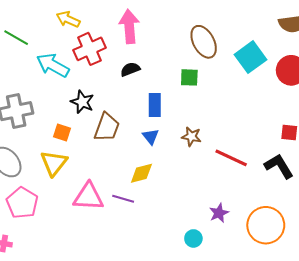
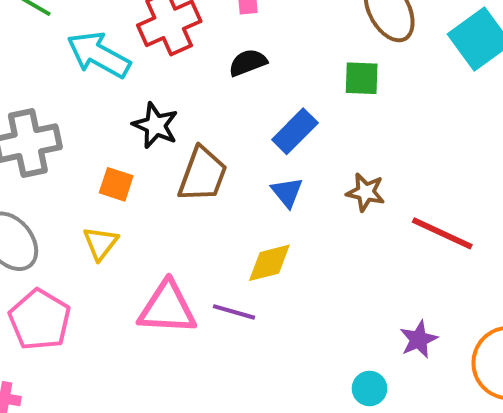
blue rectangle: (155, 105) -> (295, 131), turned 45
yellow triangle: (54, 163) -> (101, 243), size x0.7

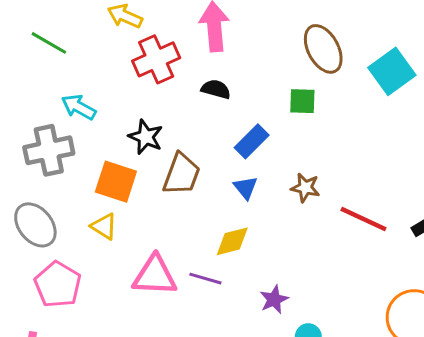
cyan arrow: (99, 55) -> (79, 107), moved, size x0.7
black semicircle: (248, 63) -> (216, 89), turned 36
orange square: (116, 184) -> (116, 182), size x1.6
yellow triangle: (101, 243) -> (104, 226), turned -36
purple star: (419, 339) -> (274, 299), moved

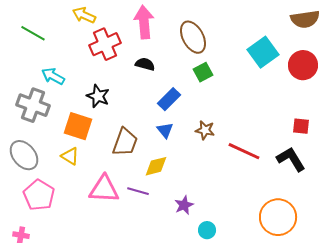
brown ellipse: (323, 49) -> (193, 37), moved
green square: (302, 101) -> (203, 72), turned -30
gray cross: (49, 150) -> (33, 105), turned 32
brown trapezoid: (182, 174) -> (125, 142), moved

